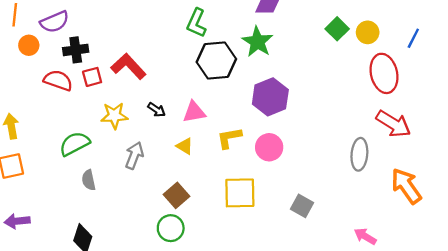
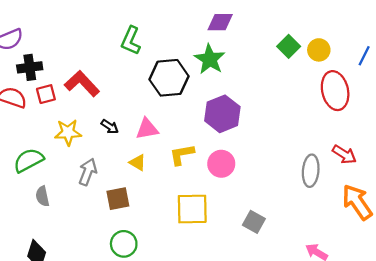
green L-shape: (196, 23) -> (131, 41), moved
red arrow: (393, 124) -> (344, 154), moved, size x0.7
brown square: (177, 195) -> (118, 199), moved, turned 30

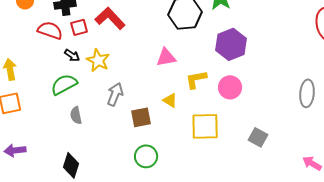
black arrow: (110, 127) -> (72, 55), moved
yellow star: (68, 132) -> (98, 60), turned 30
yellow triangle: (138, 163) -> (170, 100), moved

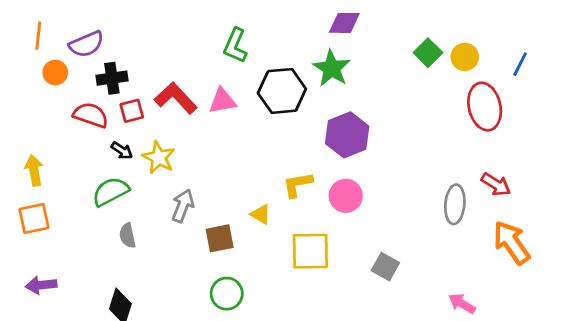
pink triangle: (166, 57) -> (222, 101), moved

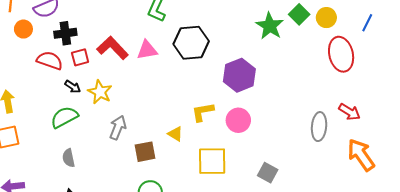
green star: (332, 68) -> (270, 26), moved
gray semicircle: (128, 236) -> (69, 158), moved

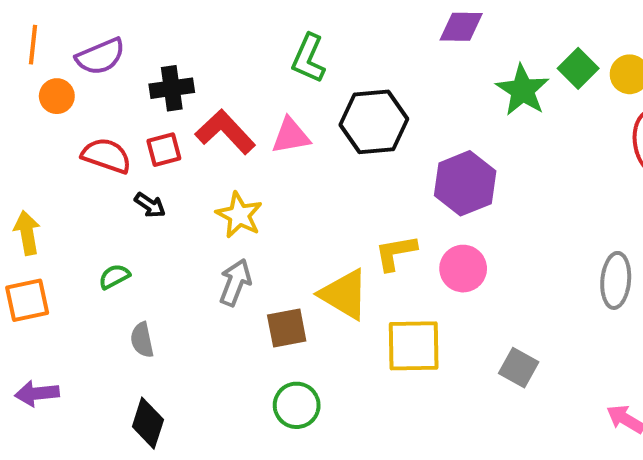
black cross: (65, 33) -> (172, 88), moved
yellow star: (100, 92) -> (239, 215), moved
green semicircle: (64, 117) -> (114, 276), moved, size x0.6
yellow triangle: (175, 134) -> (344, 294), size x1.8

